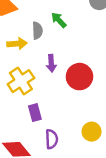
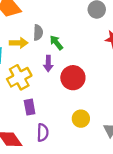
green arrow: (59, 20) -> (56, 43), moved
yellow circle: (92, 132) -> (81, 119), moved

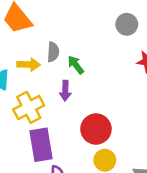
red circle: (73, 78) -> (96, 129), moved
purple rectangle: (30, 107) -> (41, 145), size x1.6

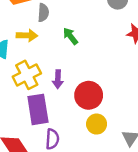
gray semicircle: (53, 52) -> (43, 13), moved
purple arrow: (65, 91) -> (58, 79), moved

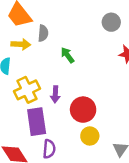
yellow arrow: (27, 35) -> (21, 44), moved

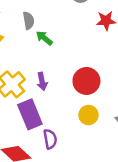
gray semicircle: (43, 33) -> (29, 21), moved
red circle: (83, 110) -> (86, 81), moved

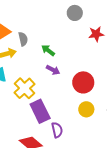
gray semicircle: (29, 21) -> (23, 39), moved
purple arrow: (42, 81) -> (53, 70), moved, turned -48

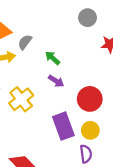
gray semicircle: (23, 39) -> (25, 42), turned -136
purple rectangle: (40, 111) -> (63, 126), moved
purple semicircle: (57, 130) -> (86, 154), moved

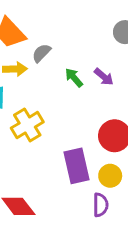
purple arrow: (56, 81) -> (104, 77), moved

